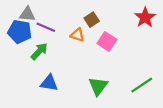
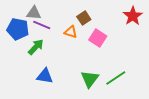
gray triangle: (27, 14) -> (34, 13), moved
green line: (142, 85) -> (116, 78), moved

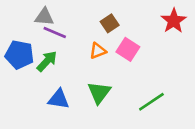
blue pentagon: (18, 29) -> (19, 55), moved
orange triangle: (71, 32) -> (98, 51), moved, turned -40
green triangle: (90, 79) -> (99, 93), moved

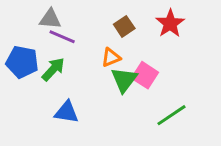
red star: (174, 21) -> (170, 23), moved
pink square: (128, 49) -> (145, 75), moved
green triangle: (99, 93) -> (124, 80), moved

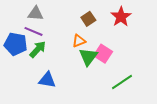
purple line: (62, 37) -> (33, 31), moved

